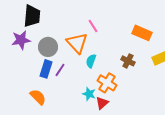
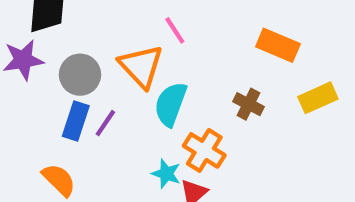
cyan semicircle: (91, 61) -> (171, 104), size x1.5

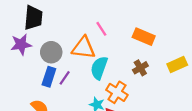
orange rectangle: (278, 45) -> (144, 37), moved
orange triangle: (141, 66) -> (84, 48), turned -40
brown cross: (248, 104) -> (140, 68), turned 32

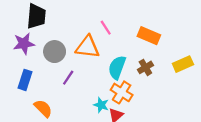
cyan semicircle: (99, 68) -> (117, 67), moved
blue rectangle: (49, 77) -> (25, 80), moved

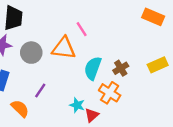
orange rectangle: (149, 36) -> (153, 17), moved
purple line: (68, 78) -> (40, 91), moved
orange cross: (122, 92) -> (110, 93), moved

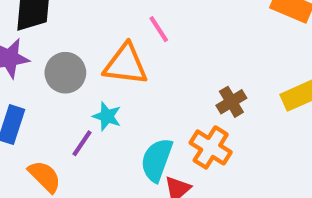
cyan semicircle: (93, 68) -> (157, 160), moved
cyan star: (77, 105) -> (107, 116), moved

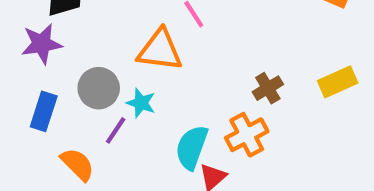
gray circle: (65, 73) -> (99, 88), moved
orange cross: (211, 147) -> (247, 135), turned 30

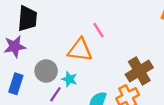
brown cross: (268, 88) -> (139, 71), size x1.6

